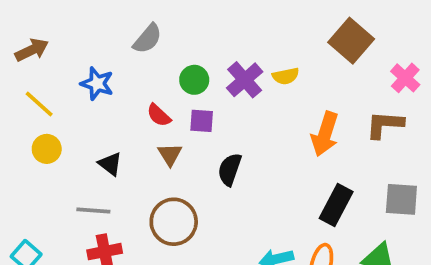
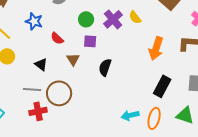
yellow semicircle: (286, 76) -> (135, 17), turned 64
red semicircle: (159, 115) -> (57, 38), moved
brown circle: (174, 222) -> (59, 93), moved

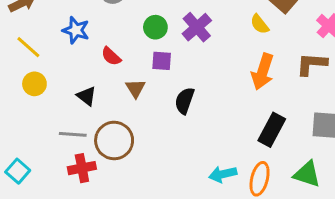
yellow semicircle: (135, 17) -> (260, 24), moved

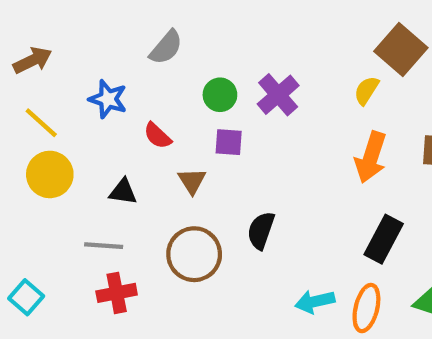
yellow semicircle: (260, 24) -> (366, 90), turned 70
yellow circle: (34, 84) -> (50, 174), size x1.4
black triangle: (87, 96) -> (123, 192), turned -30
black semicircle: (185, 101) -> (261, 230), moved
brown circle: (114, 141) -> (194, 254), moved

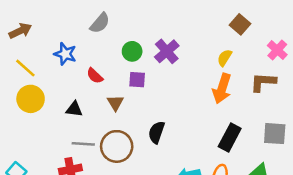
brown square: (401, 50) -> (240, 24), size x0.7
yellow semicircle: (366, 90) -> (225, 58), moved
gray line: (104, 246) -> (83, 144), moved

